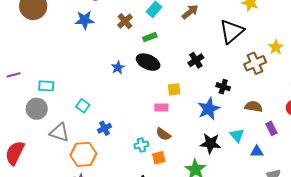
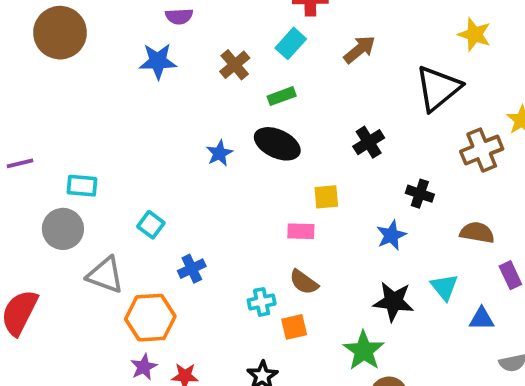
blue star: (209, 109) -> (391, 235), size x0.7

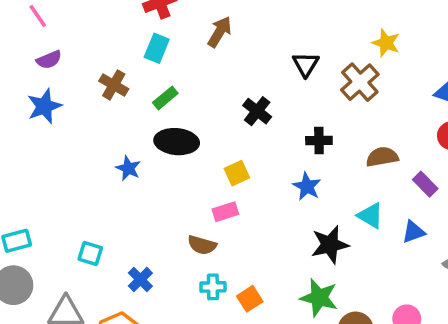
black triangle: (438, 88) -> (306, 64), moved, size x0.6
brown semicircle: (304, 282) -> (202, 245), moved
cyan cross: (262, 302) -> (213, 287), turned 30

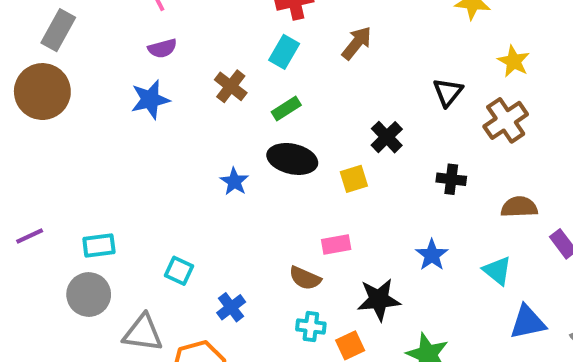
yellow star: (386, 43) -> (514, 61), moved
yellow square: (237, 173) -> (354, 179), moved
blue star: (307, 186) -> (432, 255), moved
blue triangle: (413, 232) -> (528, 322), moved, size x1.4
black star: (330, 245) -> (379, 300), moved

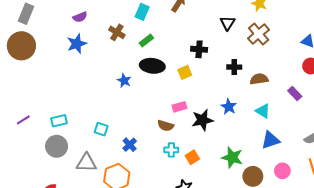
black cross: (387, 137) -> (199, 49), turned -35
brown semicircle: (519, 207) -> (259, 79), moved
black star: (379, 300) -> (202, 120), moved
blue triangle: (528, 322) -> (270, 140), moved

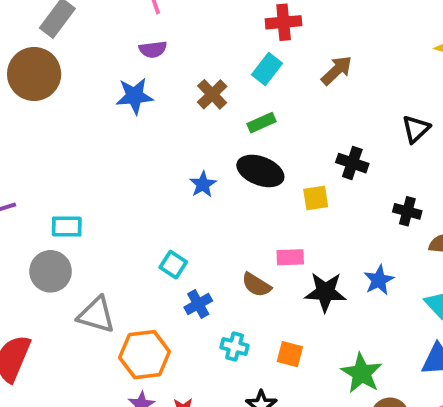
cyan square: (101, 129) -> (173, 265), moved
blue cross: (130, 145) -> (198, 304), moved
cyan cross: (171, 150) -> (235, 347), moved
orange square: (192, 157) -> (290, 354), turned 32

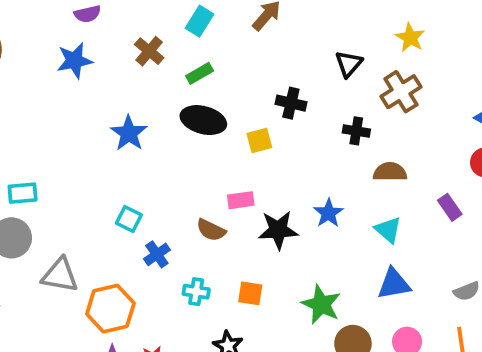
blue star: (203, 184) -> (129, 133), moved, size x1.4
black cross: (407, 211) -> (356, 131), moved

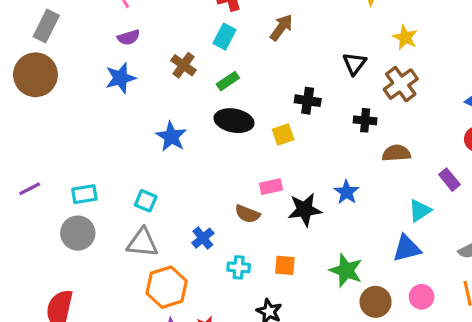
cyan square: (129, 219) -> (146, 201), moved
cyan triangle: (388, 230) -> (420, 211), moved, turned 50
gray triangle: (60, 275) -> (142, 243), moved

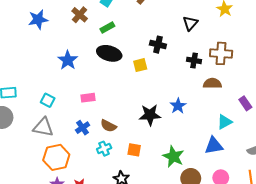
brown cross: (401, 84) -> (221, 53), moved, turned 35
pink rectangle: (271, 187) -> (88, 98), moved
brown semicircle: (247, 214) -> (108, 126), moved
cyan cross: (239, 267) -> (104, 149), turned -32

